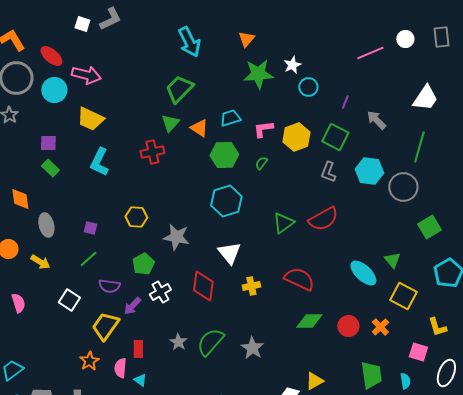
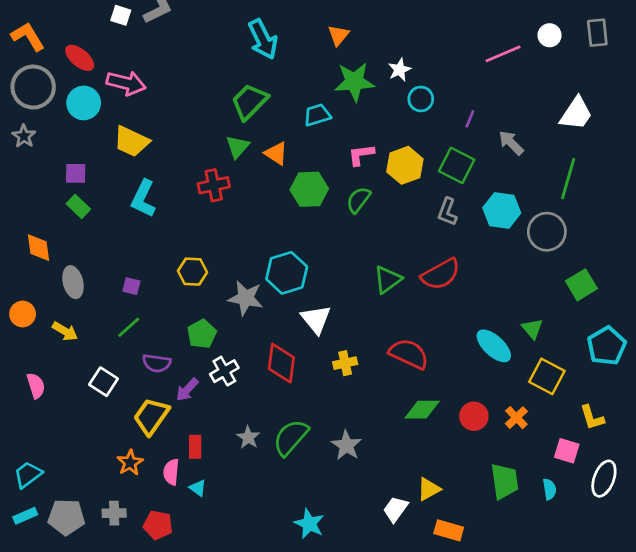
cyan trapezoid: (230, 118) -> (317, 115), moved
green semicircle: (261, 163) -> (358, 200), size x1.5
cyan hexagon: (226, 201) -> (287, 273), moved

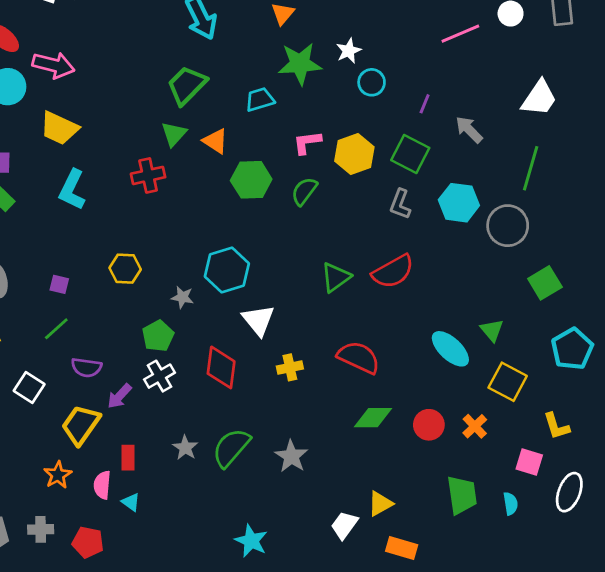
gray star: (246, 298) -> (182, 297), size x0.6
green pentagon: (202, 334) -> (158, 336), moved

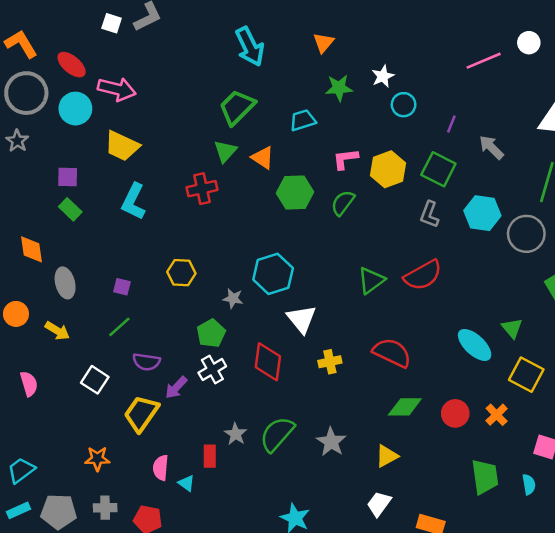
green star: (300, 64) -> (339, 88), size x0.7
red rectangle: (128, 458) -> (210, 456), moved
orange star: (58, 475) -> (97, 459), moved, turned 30
yellow triangle: (380, 504) -> (387, 456), moved

